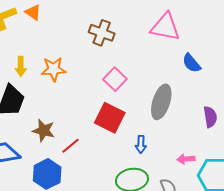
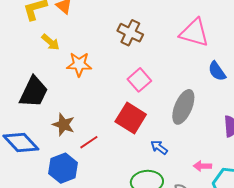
yellow arrow: (21, 66) -> (51, 42), moved, turned -54
blue arrow: (141, 144) -> (159, 147), turned 120

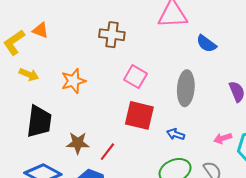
yellow arrow: (51, 42) -> (29, 75), moved

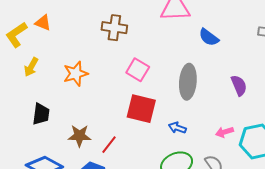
yellow arrow: (29, 75) -> (31, 67), turned 96
black trapezoid: (39, 122) -> (41, 114), size x0.7

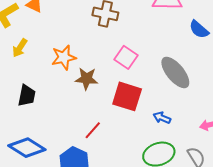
gray ellipse: (188, 82) -> (175, 72), turned -48
brown star: (79, 136) -> (87, 79), moved

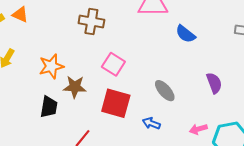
gray ellipse: (175, 72) -> (165, 91), moved, size x0.7
black trapezoid: (27, 95) -> (49, 107), moved

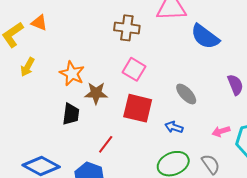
brown cross: (91, 21) -> (127, 28), moved
blue semicircle: (185, 34) -> (205, 37), size x1.4
orange star: (51, 66) -> (72, 73), turned -30

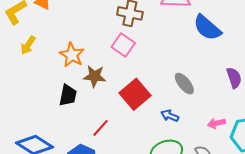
pink square: (134, 69) -> (123, 45), moved
red square: (138, 108) -> (135, 94), turned 32

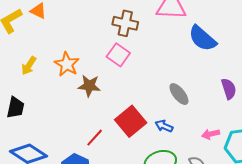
yellow arrow: (28, 45) -> (29, 66), moved
red square: (135, 94) -> (131, 121), moved
black trapezoid: (68, 95) -> (15, 108), moved

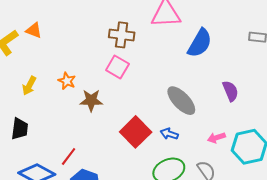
blue semicircle: (202, 38) -> (200, 43), turned -96
orange star: (67, 64) -> (67, 81), size x0.7
gray ellipse: (179, 94) -> (181, 101), size x1.4
red line: (95, 138) -> (69, 157), moved

